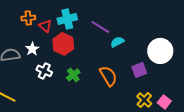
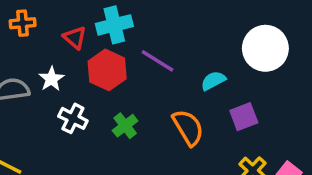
orange cross: (28, 18) -> (23, 23), moved
purple line: (100, 27) -> (157, 61), moved
cyan semicircle: (117, 42) -> (213, 81), moved
white circle: (160, 51) -> (265, 48), moved

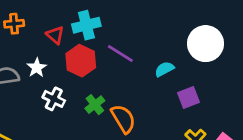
orange semicircle: (188, 127) -> (123, 119), moved

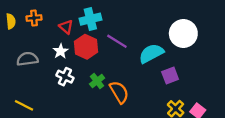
white star: (37, 68) -> (61, 51), moved
cyan semicircle: (164, 69) -> (151, 53), size x1.6

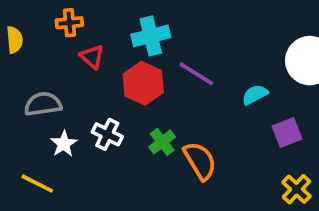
orange cross: (34, 18) -> (69, 23), moved
red triangle: (66, 27) -> (92, 57), moved
white star: (61, 51) -> (64, 144), moved
cyan semicircle: (151, 53) -> (255, 95), size x0.6

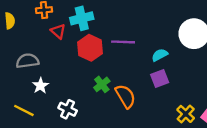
cyan cross: (151, 36) -> (82, 18), moved
purple line: (196, 74) -> (123, 42), turned -30
purple square: (287, 132) -> (160, 79), moved
white cross: (107, 134) -> (68, 109), moved

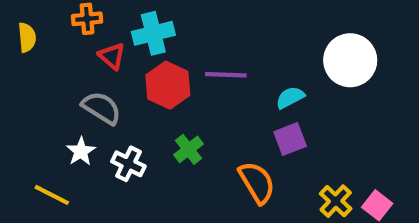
gray semicircle: (27, 61) -> (102, 108), moved, turned 40
orange semicircle: (125, 96) -> (257, 182), moved
white cross: (68, 109) -> (128, 164), moved

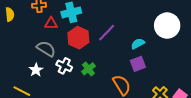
red triangle: (112, 56) -> (51, 24), turned -40
purple line: (226, 75) -> (107, 33), turned -48
white cross: (128, 164) -> (64, 66), moved

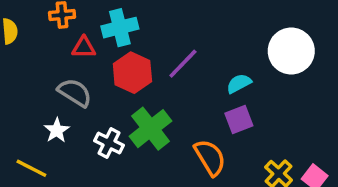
white cross: (64, 66) -> (109, 143), moved
green cross: (88, 69) -> (150, 129), size x1.6

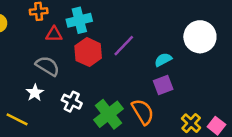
green cross: (150, 129) -> (109, 114), moved

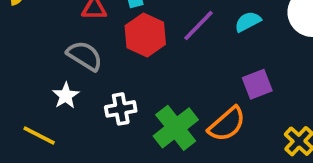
cyan semicircle: (163, 60) -> (248, 22), moved
white cross: (72, 102) -> (121, 109), turned -36
orange semicircle: (143, 112) -> (227, 124), turned 80

